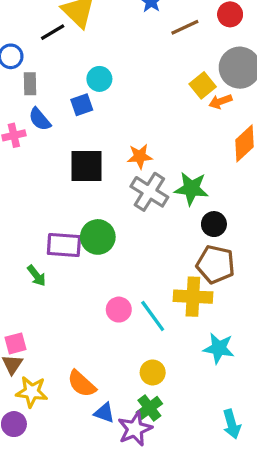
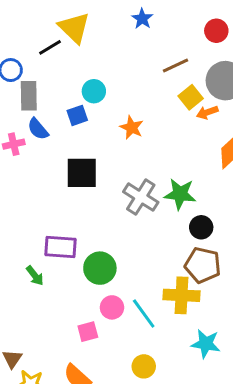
brown line: (185, 27) -> (175, 66), moved
gray rectangle: (30, 84) -> (29, 96), size x1.4
orange star: (140, 156) -> (132, 127), moved, turned 30
green circle: (98, 237) -> (100, 268), moved
pink square: (16, 343) -> (88, 332), moved

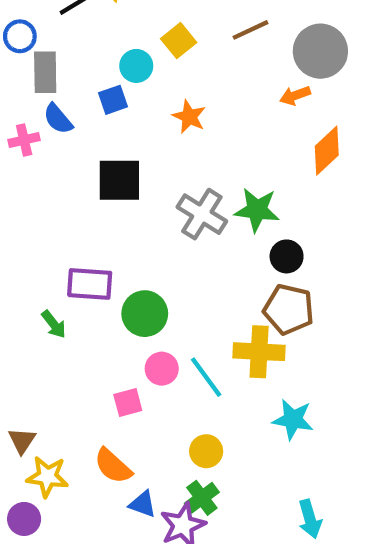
yellow square: (191, 97) -> (179, 41), moved

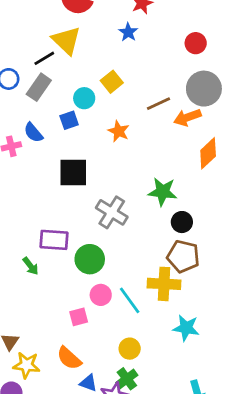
brown line: (251, 30) -> (159, 104), moved
gray rectangle: (45, 72) -> (39, 87), moved, turned 36
orange arrow: (295, 96) -> (187, 117), size x1.4
gray cross: (202, 214) -> (112, 212), moved

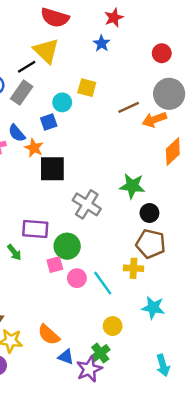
yellow square: (112, 82) -> (87, 88), turned -36
orange star: (119, 131) -> (34, 148), moved
yellow cross: (164, 284) -> (133, 268), size x0.7
pink square: (79, 317) -> (55, 265), moved
yellow circle: (130, 349) -> (113, 326), moved

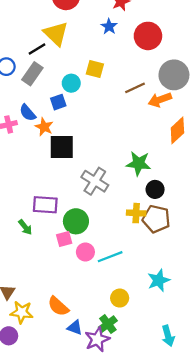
red circle: (162, 53) -> (148, 36), moved, size x1.5
yellow cross: (133, 268) -> (136, 213), moved
cyan line: (103, 283) -> (110, 257), turned -75
cyan star: (153, 308) -> (159, 280), turned -30

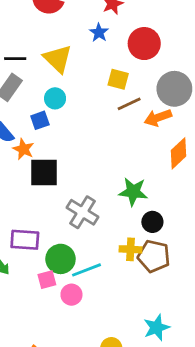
yellow triangle: (56, 34) -> (58, 59), moved
black line: (37, 49) -> (15, 59), turned 30
yellow square: (95, 69) -> (118, 79), moved
cyan line: (110, 257) -> (87, 270), moved

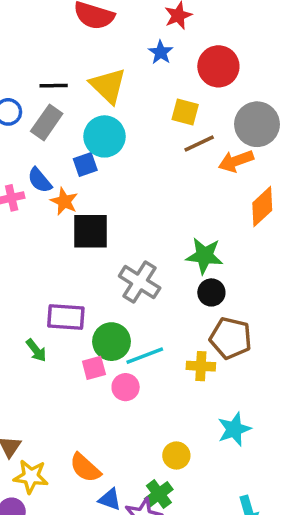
cyan circle: (55, 98) -> (105, 136), size x1.5
black circle: (152, 222) -> (211, 292), moved
yellow cross: (130, 249) -> (201, 366), moved

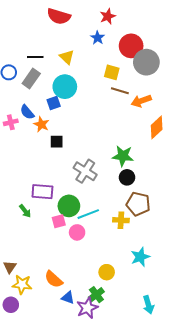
yellow triangle: (108, 86) -> (67, 57), size x0.7
gray circle: (257, 124) -> (146, 62), moved
brown line: (199, 143) -> (120, 91), turned 42
black square: (90, 231) -> (57, 142), size x0.6

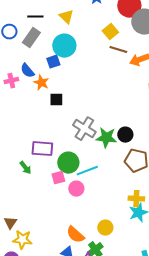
yellow square: (112, 72) -> (110, 32), turned 35
green star: (123, 156) -> (106, 138), moved
yellow cross: (121, 220) -> (136, 199), moved
orange semicircle: (54, 279) -> (75, 235), moved

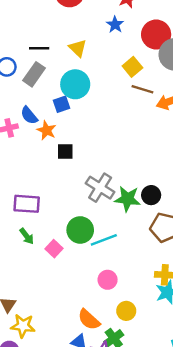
purple rectangle: (42, 149) -> (27, 204), moved
pink square: (58, 178) -> (54, 249), moved, turned -32
pink circle: (76, 189) -> (108, 280), moved

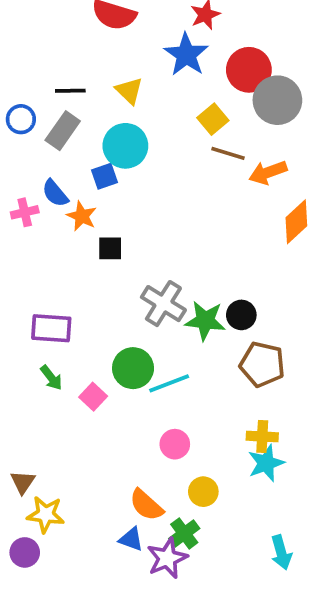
blue star: (115, 25) -> (186, 55), size x1.6

